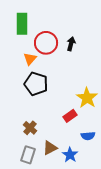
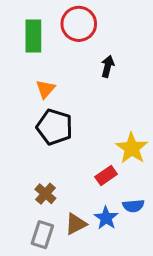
red circle: (46, 43) -> (79, 24), moved
blue star: (70, 155) -> (106, 218), moved

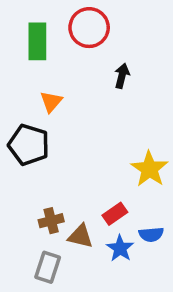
black pentagon: (55, 127) -> (29, 145), moved
red rectangle: (106, 175) -> (115, 214), moved
brown cross: (45, 194) -> (51, 221), turned 35
brown triangle: (76, 224) -> (80, 236), moved, turned 40

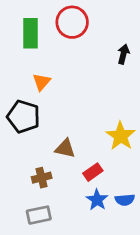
black arrow: (122, 76) -> (123, 54), moved
blue semicircle: (151, 234) -> (125, 200), moved
brown triangle: (80, 236) -> (65, 148), moved
gray rectangle: (48, 267) -> (39, 215), turned 60

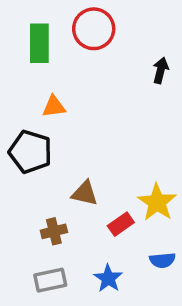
orange triangle: (42, 82) -> (54, 107), turned 42
yellow star: (121, 136) -> (157, 202), moved
blue star: (97, 200) -> (108, 278), moved

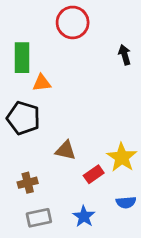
green rectangle: (39, 43) -> (22, 58), moved
black arrow: (161, 70) -> (125, 55), turned -30
brown cross: (54, 231) -> (28, 183), moved

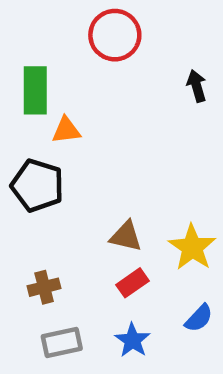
brown triangle: (66, 150) -> (126, 236), moved
red rectangle: (94, 174) -> (133, 283), moved
blue semicircle: (126, 202) -> (199, 318), turned -42

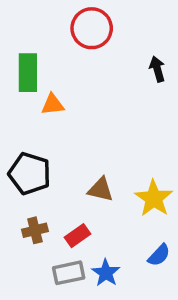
black pentagon: (37, 185) -> (30, 174), moved
red rectangle: (133, 283) -> (77, 236), moved
gray rectangle: (62, 342) -> (69, 273), moved

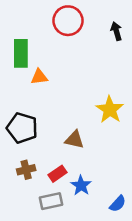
black arrow: (157, 69) -> (116, 31), moved
yellow star: (154, 198) -> (110, 110), moved
blue semicircle: (159, 255) -> (118, 204), moved
blue star: (106, 273) -> (81, 185), moved

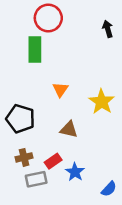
red circle: (68, 21) -> (48, 18), moved
green rectangle: (21, 53) -> (35, 50), moved
orange triangle: (39, 77) -> (60, 90), moved, turned -49
gray rectangle: (51, 201) -> (36, 179), moved

